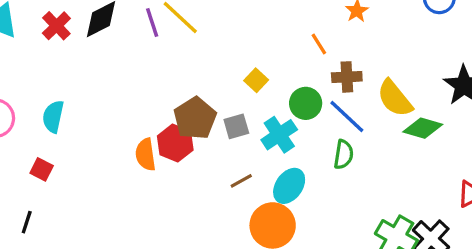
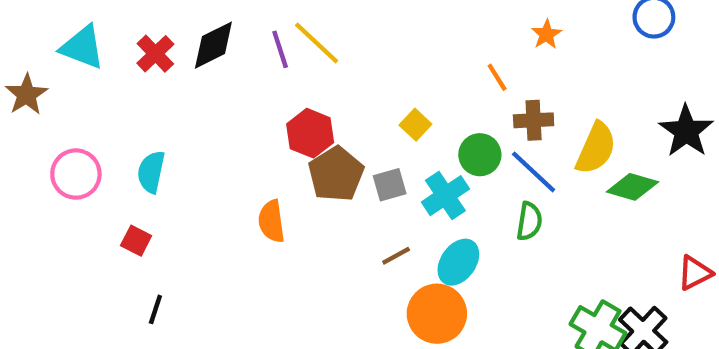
yellow semicircle: (395, 98) -> (596, 148), turned -117
red hexagon: (175, 143) -> (310, 133), moved
black line: (27, 222) -> (155, 309), moved

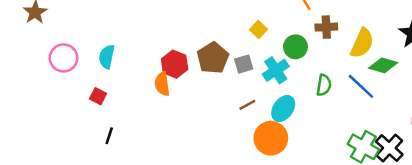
red hexagon: (310, 133) -> (175, 64), moved
blue line: (534, 172) -> (361, 86), moved
orange semicircle: (271, 221) -> (162, 84), moved

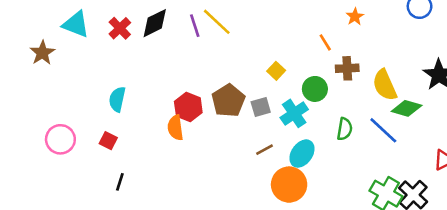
yellow semicircle: (362, 43) -> (385, 85), turned 132
pink circle: (64, 58) -> (60, 139), moved

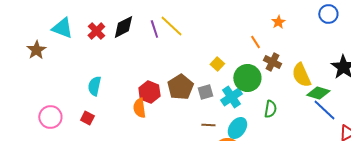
brown cross: (347, 68) -> (272, 62), turned 30
green circle: (315, 89) -> (247, 78), size x1.4
blue line: (383, 130) -> (324, 110), moved
brown line: (265, 150) -> (208, 125), turned 32

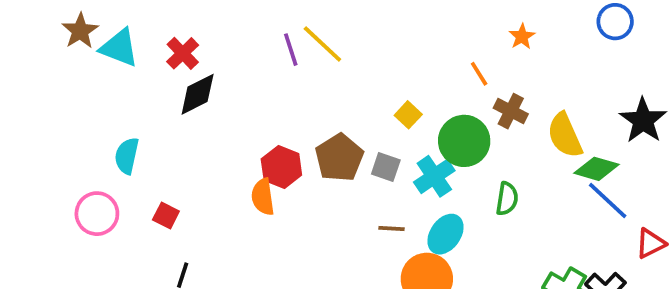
black diamond: (123, 27) -> (198, 94), moved
brown star: (36, 50) -> (80, 31), moved
cyan semicircle: (94, 86) -> (127, 156), moved
gray square: (205, 92) -> (386, 167), turned 35

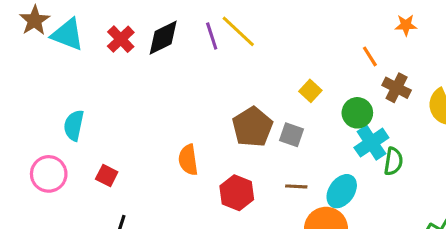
orange star: (522, 37) -> (406, 25), turned 30
black diamond: (198, 94) -> (163, 38), moved
green circle: (464, 141) -> (357, 113), size x0.7
red hexagon: (281, 167) -> (237, 193), moved
cyan cross: (434, 176) -> (371, 143), moved

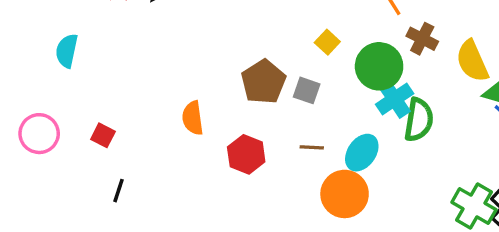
green circle: (357, 113) -> (379, 66), size x1.4
cyan semicircle: (74, 125) -> (67, 51), moved
green semicircle: (393, 161) -> (419, 120), size x1.4

